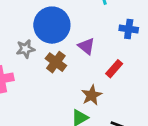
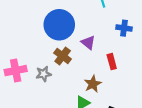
gray star: (25, 49) -> (44, 74), moved
red rectangle: (114, 69) -> (112, 62), turned -56

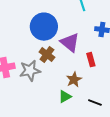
purple triangle: (88, 43) -> (70, 43), size x1.5
gray star: (44, 74) -> (30, 71), size x1.5

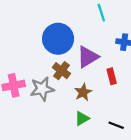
purple triangle: (70, 43) -> (88, 57), turned 50
brown star: (74, 80) -> (83, 92), moved

